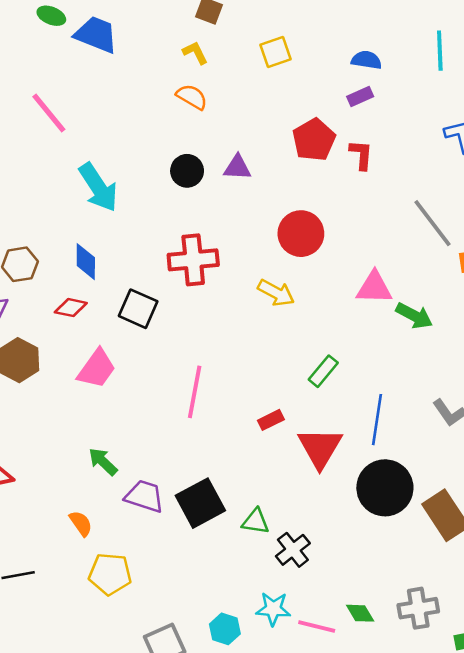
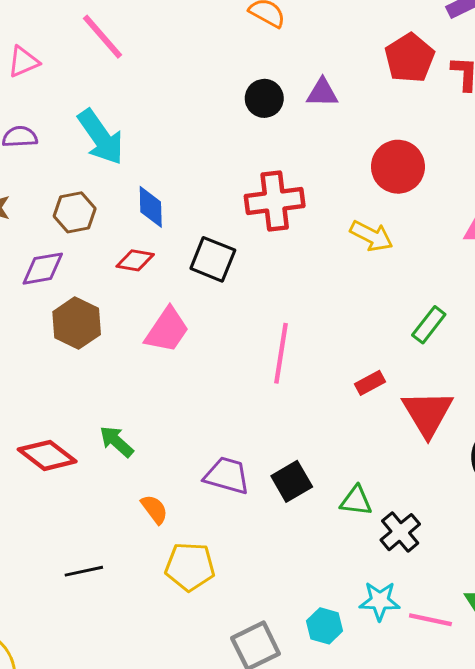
cyan arrow: (98, 187) -> (101, 137), moved
green arrow: (103, 462) -> (117, 442), moved
black square: (200, 503) -> (292, 481), size x0.7

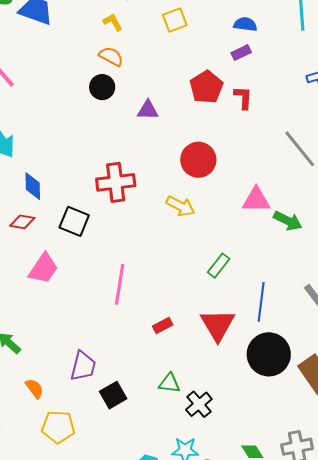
black circle: (264, 98) -> (102, 87), moved
red rectangle: (370, 383) -> (163, 326), moved
purple trapezoid: (227, 476) -> (83, 366), turned 88
black square: (292, 481) -> (113, 395), moved

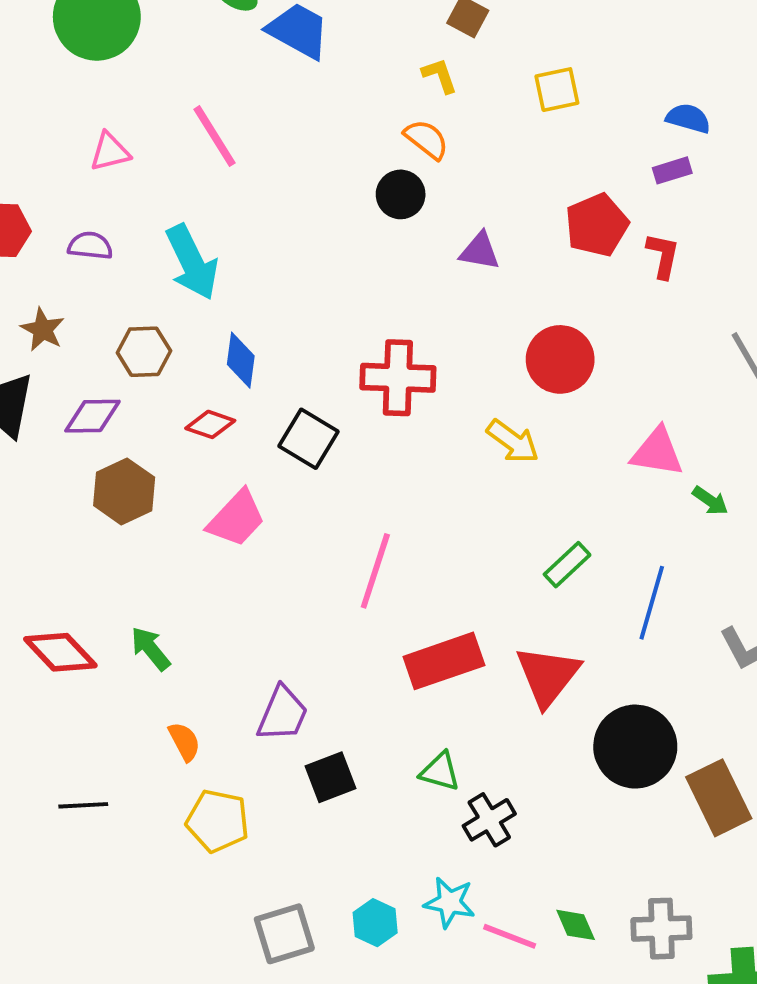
green arrow: (288, 221) -> (710, 501), size x0.7
blue line: (261, 302) -> (652, 603), moved
red rectangle: (163, 326) -> (444, 661), size x2.0

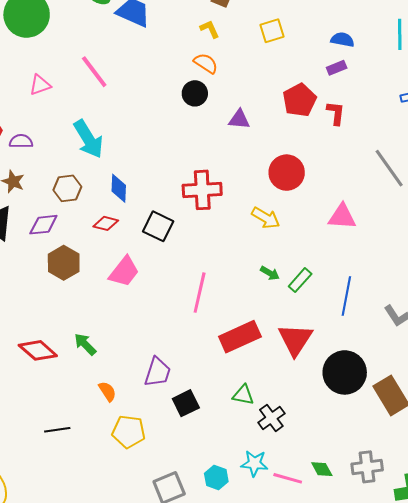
purple semicircle: (90, 246) -> (21, 141), moved
green arrow: (710, 501) -> (270, 273), moved

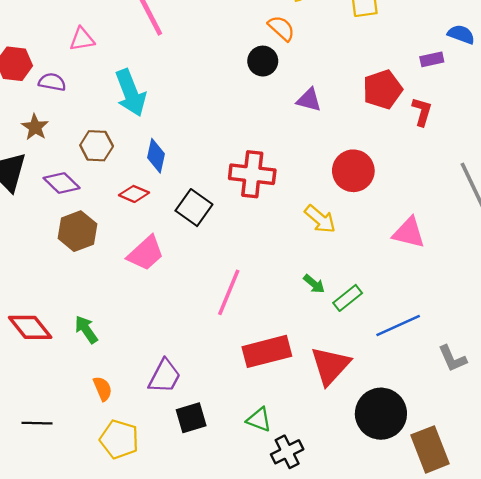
blue semicircle: (342, 40) -> (461, 34), moved
pink triangle: (40, 85) -> (82, 39), moved
purple diamond: (43, 225) -> (62, 183), turned 40
blue line: (346, 296) -> (398, 326), turned 45

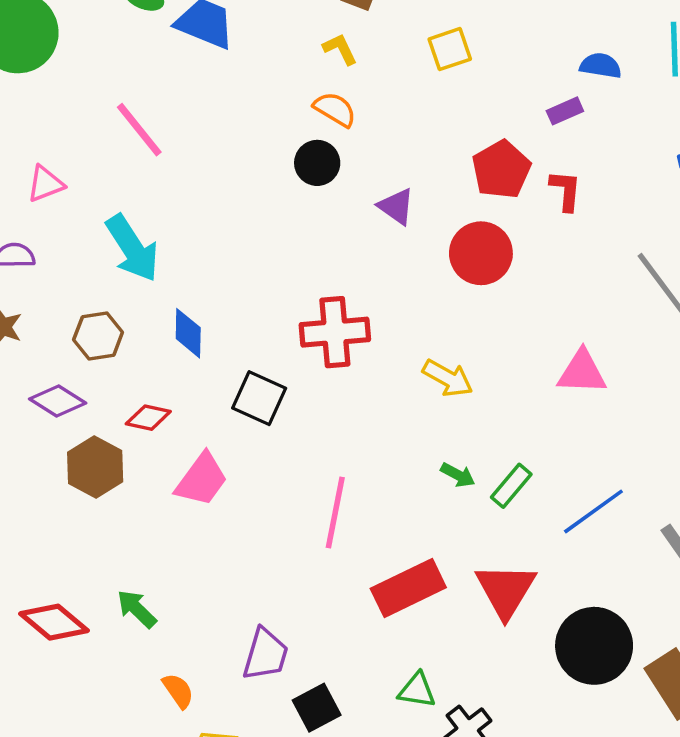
purple triangle: (309, 100) -> (396, 206), turned 32
red circle: (353, 171) -> (481, 253), moved
red diamond: (134, 194) -> (148, 418), moved

